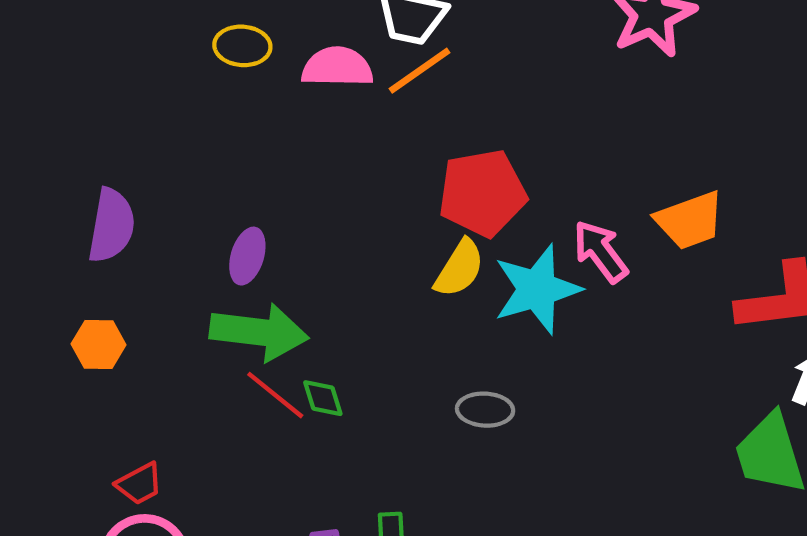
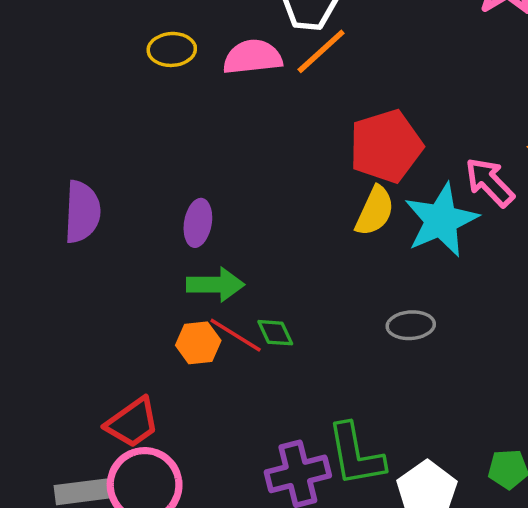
green arrow: (259, 332) -> (215, 285), size x0.7
orange hexagon: (99, 344) -> (198, 343), moved
red trapezoid: (139, 484) -> (132, 423), size x1.4

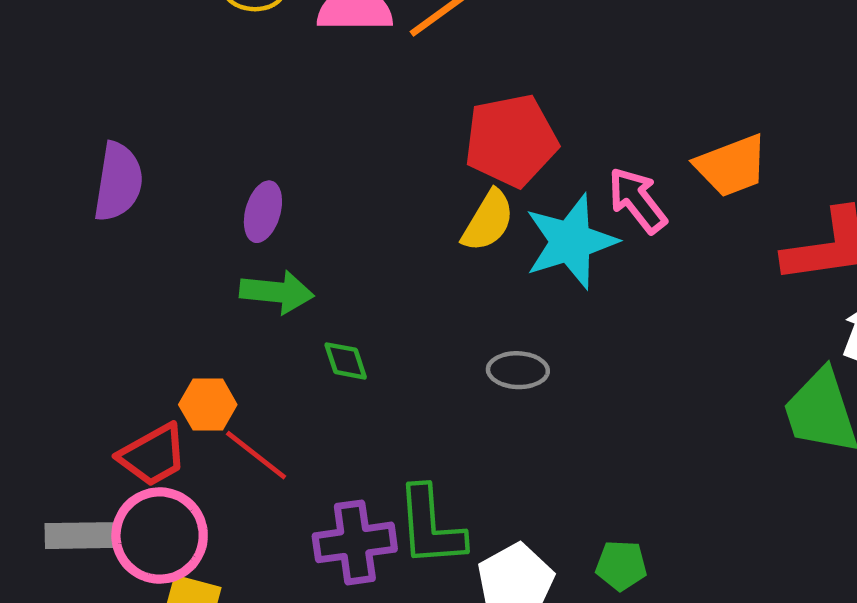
red line: (236, 335) -> (256, 455), moved
orange hexagon: (198, 343) -> (208, 405), moved

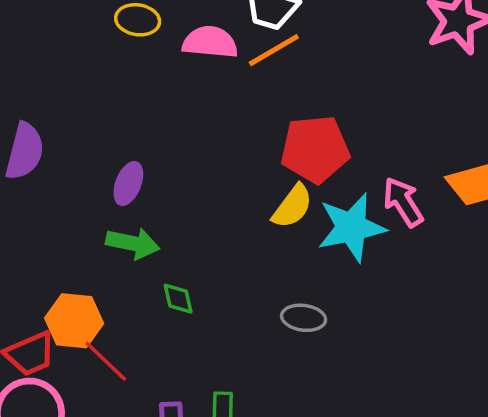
orange hexagon: (208, 405) -> (74, 321), size x1.4

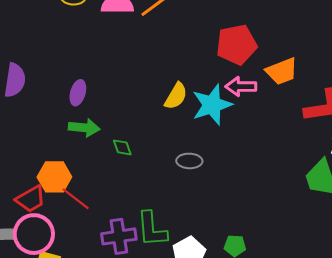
red pentagon: (315, 149) -> (237, 45), moved
pink arrow: (403, 202) -> (241, 87), turned -52
green diamond: (178, 299) -> (122, 147), moved

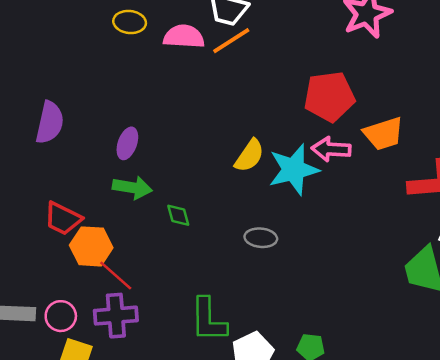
red trapezoid: (31, 199) -> (63, 218), moved, turned 52
pink circle: (34, 234) -> (61, 316), size x0.6
purple cross: (119, 236) -> (116, 316), moved

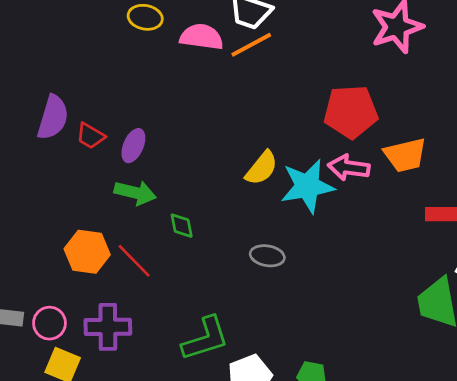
red trapezoid: (63, 218) -> (91, 136), moved, size x0.7
red line: (116, 275) -> (134, 261), moved
green L-shape: (208, 320) -> (205, 339), turned -111

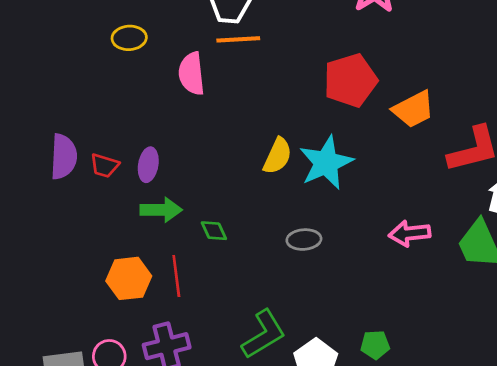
pink semicircle: (201, 37) -> (192, 74), moved, turned -90
orange line: (251, 45) -> (238, 39), turned 39
pink arrow: (349, 168) -> (410, 233), moved
red line: (134, 261) -> (176, 276), turned 51

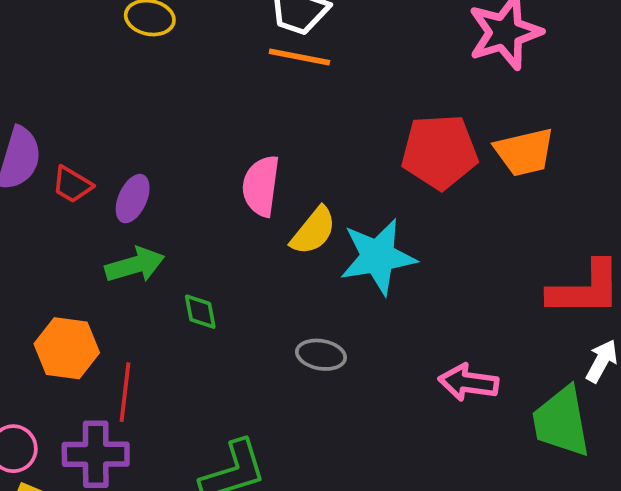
pink semicircle: (192, 74) -> (261, 186), moved
orange trapezoid: (413, 109) -> (524, 152), moved
green arrow: (161, 210) -> (135, 265), turned -30
red line: (176, 276) -> (125, 392), moved

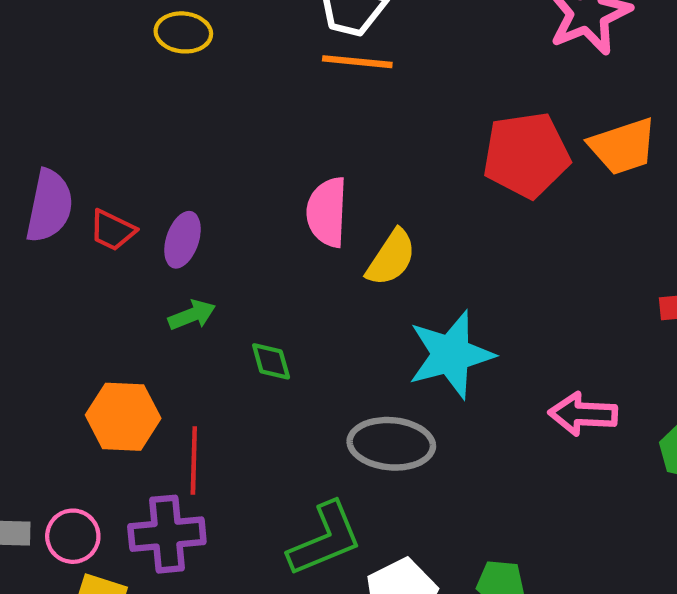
cyan star: (378, 257) -> (451, 355), moved
green arrow: (135, 265) -> (192, 315), size x0.7
gray ellipse: (321, 355) -> (391, 444), moved, size x1.5

